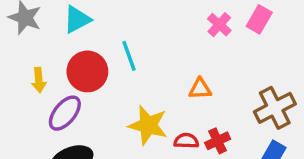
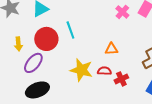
red semicircle: (186, 141) -> (104, 71), moved

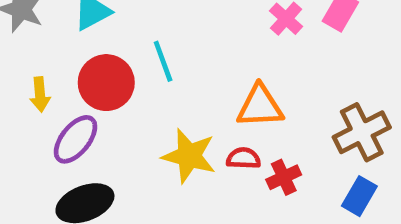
orange triangle: (111, 49) -> (260, 106), size x1.5

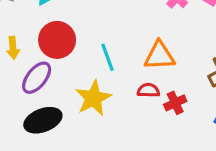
cyan line: (163, 61) -> (107, 57), moved
yellow star: (189, 156) -> (93, 98), moved, turned 30

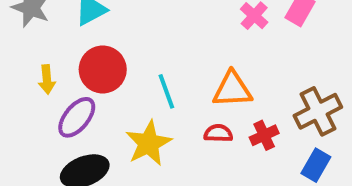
red cross: (175, 103) -> (264, 135), moved

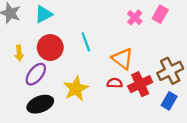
orange triangle: (232, 89) -> (122, 59), turned 40
cyan line: (166, 91) -> (86, 42), moved
red cross: (264, 135) -> (140, 84), size x1.5

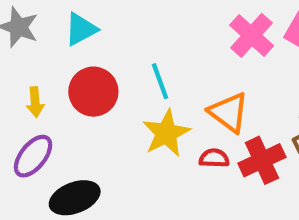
pink cross: (135, 18) -> (252, 35), size x1.5
purple ellipse: (36, 74) -> (33, 156), moved
yellow star: (76, 89) -> (166, 133), moved

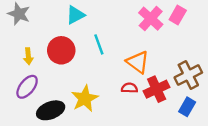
cyan triangle: (81, 29) -> (75, 15), moved
yellow star: (166, 133) -> (85, 99), moved

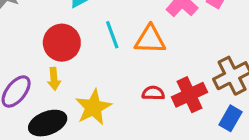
yellow arrow: (28, 56) -> (54, 79), moved
orange triangle: (138, 62) -> (150, 39), moved, turned -35

